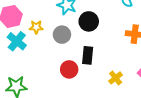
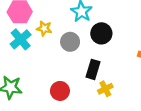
red circle: (69, 69) -> (60, 91), moved
yellow cross: (116, 78) -> (105, 89), moved

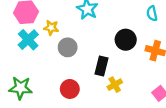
black circle: (101, 33) -> (126, 40), moved
gray circle: (70, 42) -> (68, 47), moved

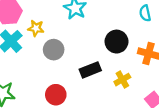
black rectangle: (102, 66) -> (90, 70), turned 54
yellow cross: (115, 85) -> (122, 80), moved

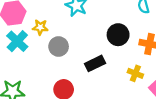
yellow cross: (122, 80) -> (135, 73), moved, turned -35

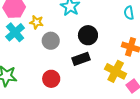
black circle: (118, 35) -> (88, 35), moved
yellow cross: (135, 73) -> (116, 71), size x1.5

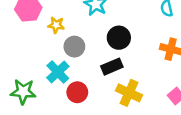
cyan cross: (15, 32) -> (58, 72), moved
yellow cross: (116, 71) -> (129, 93), moved

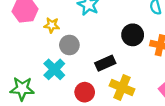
black circle: (119, 38) -> (133, 35), moved
red circle: (77, 92) -> (85, 92), moved

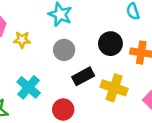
gray circle: (69, 45) -> (64, 50), moved
yellow cross: (122, 87) -> (114, 88), moved

